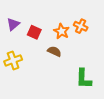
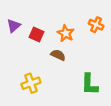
orange cross: (81, 26) -> (96, 25), moved
yellow cross: (13, 60) -> (31, 83), moved

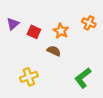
green L-shape: (90, 84) -> (83, 78), turned 50

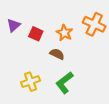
orange cross: (89, 23) -> (94, 24), size x1.5
green L-shape: (83, 78) -> (64, 83), moved

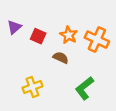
orange cross: (94, 24) -> (97, 40), moved
green L-shape: (64, 83) -> (84, 88), moved

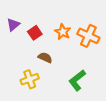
red square: (38, 36) -> (35, 33), turned 32
brown semicircle: (61, 58) -> (45, 58), moved

